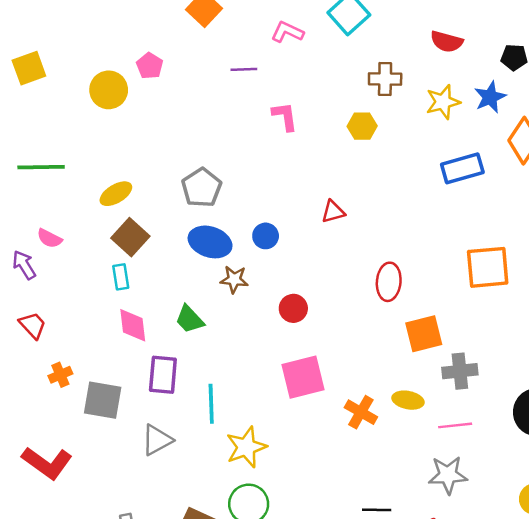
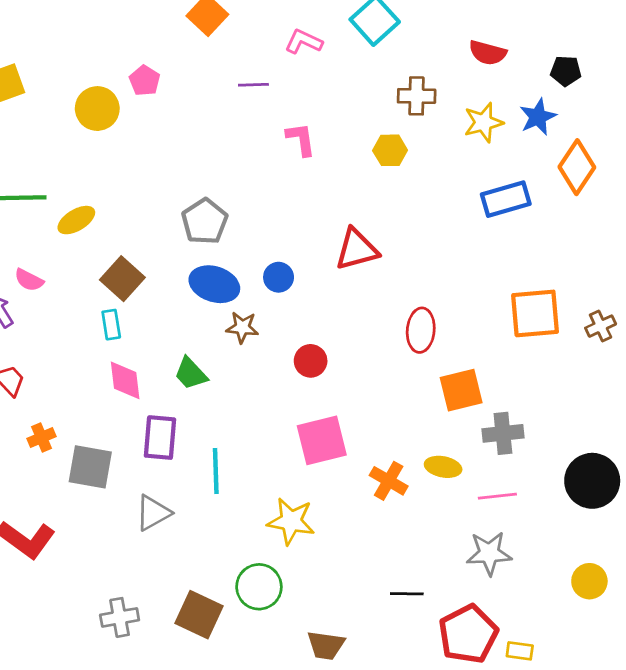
yellow ellipse: (116, 194) -> (76, 220), moved
red triangle: (333, 212) -> (357, 249), size x1.6
yellow star: (246, 447) -> (291, 521), moved, turned 30

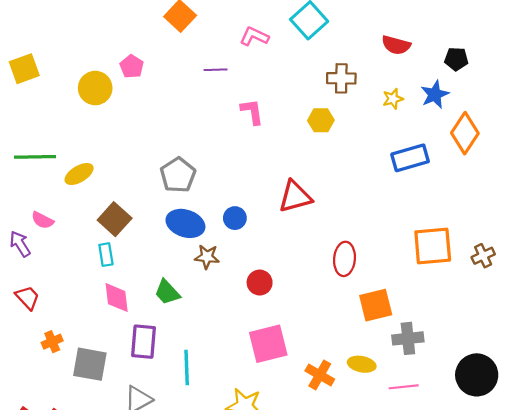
yellow star: (483, 122) -> (393, 99), size x0.7

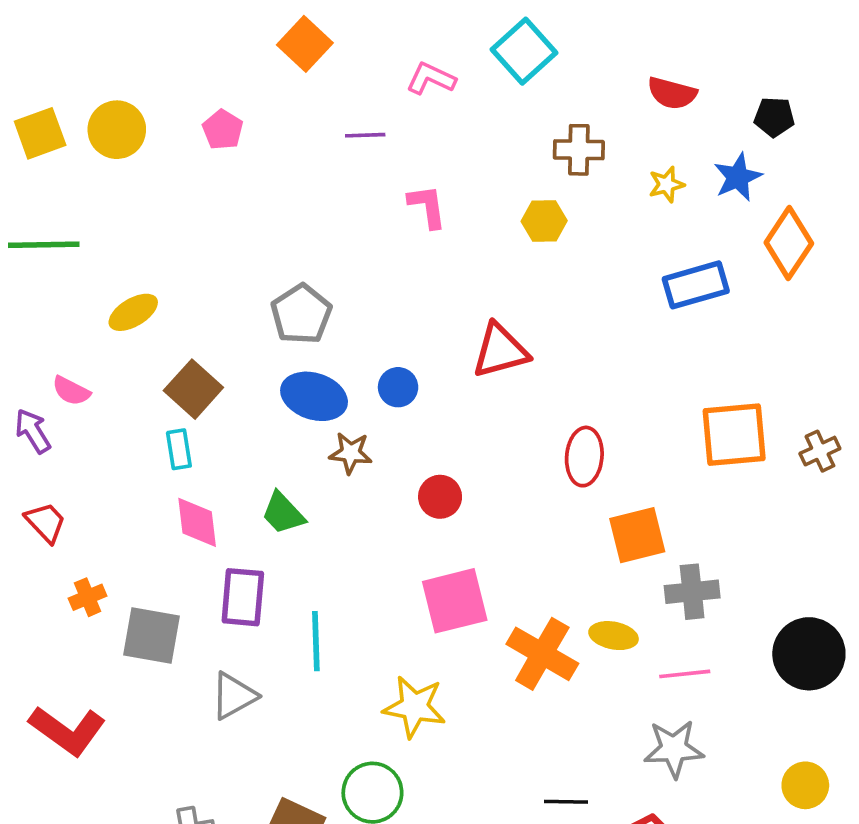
yellow circle: (95, 88) -> (117, 130), moved
green line: (35, 157) -> (44, 245), moved
orange cross: (320, 375) -> (542, 654), size x1.4

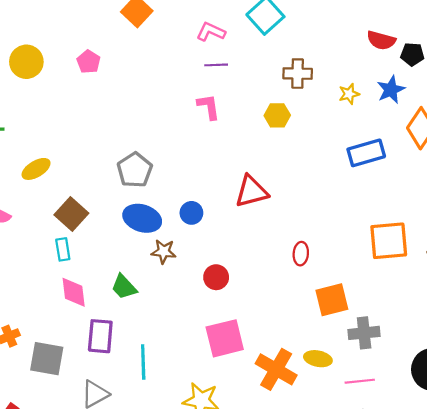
red semicircle: (672, 93) -> (381, 40), moved
purple line: (365, 135) -> (216, 65), moved
red ellipse: (584, 457) -> (301, 254), size x0.7

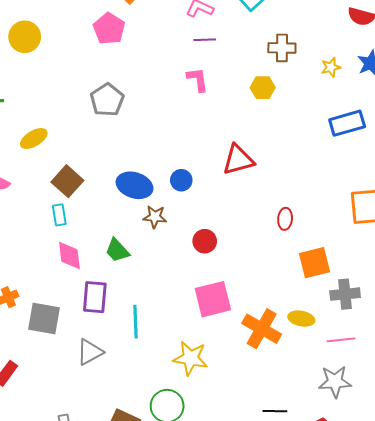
pink pentagon: (89, 62) -> (109, 29), moved, size x1.4
gray pentagon: (135, 170) -> (107, 100), moved

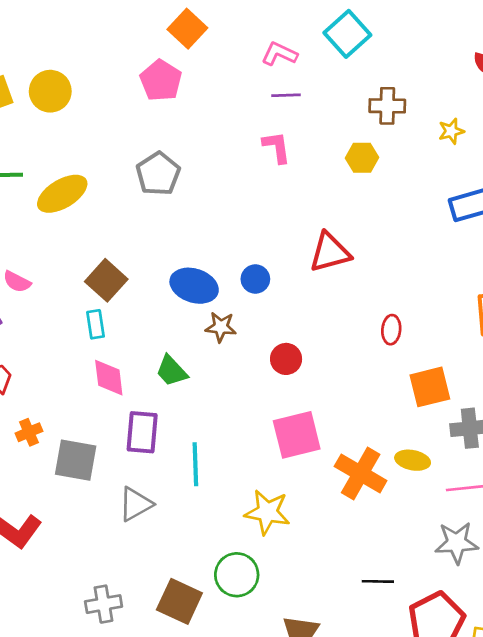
yellow ellipse: (34, 138) -> (62, 194), moved, size x1.4

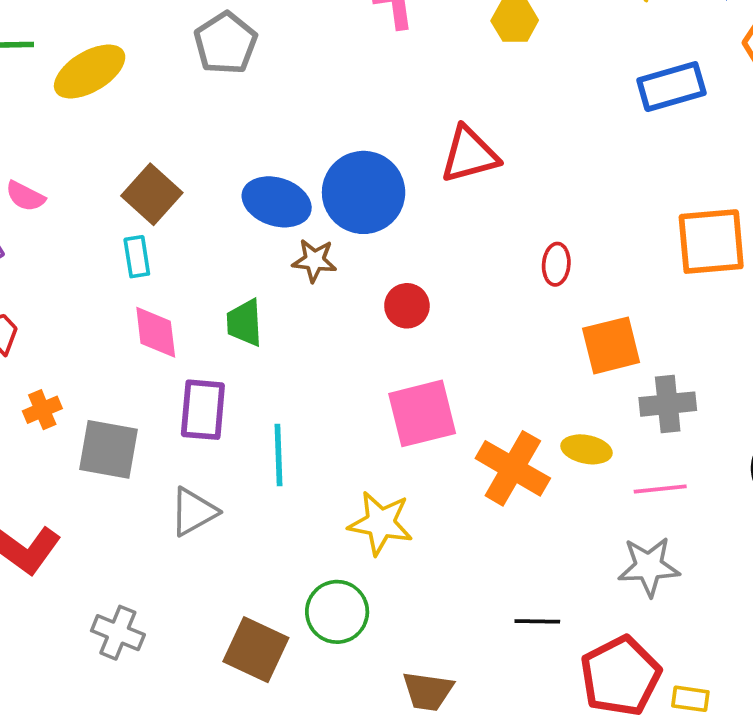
blue circle: (255, 279) -> (364, 192), size x2.0
green trapezoid: (171, 371) -> (244, 323), turned 40
gray cross: (104, 604) -> (118, 633), moved, turned 32

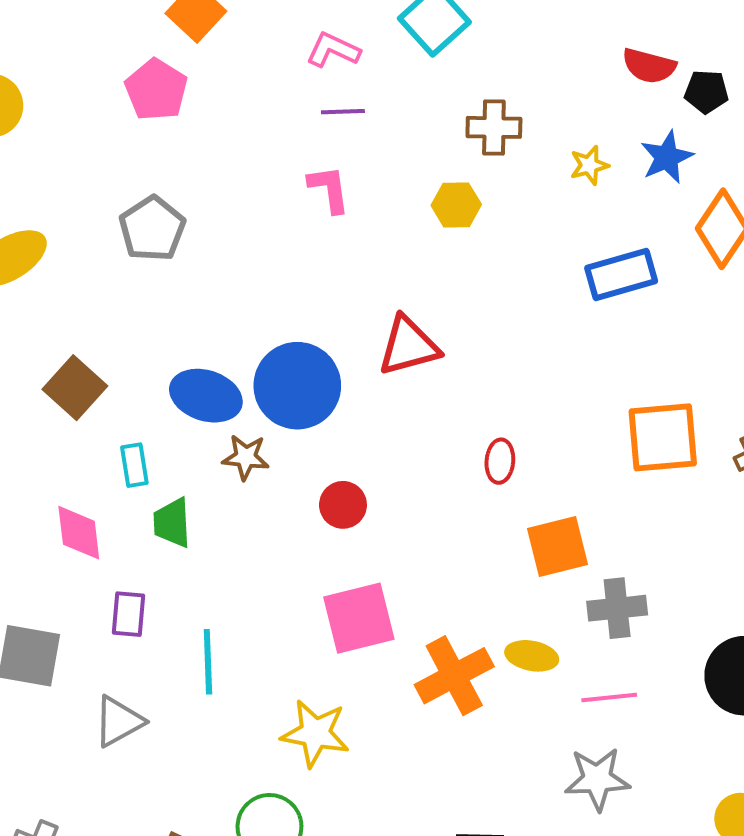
cyan rectangle: (137, 257) -> (134, 465), moved
purple rectangle: (203, 410) -> (128, 614), size x0.7
orange cross: (513, 468) -> (454, 676), turned 32

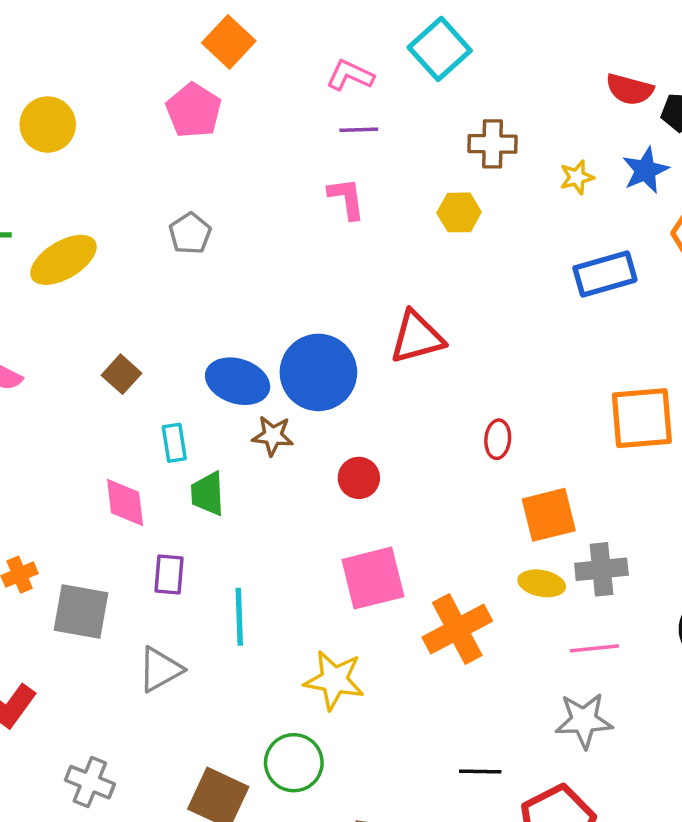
gray pentagon: (152, 229) -> (190, 234), size x0.7
brown square: (75, 388) -> (122, 374), size x0.7
yellow ellipse: (532, 656) -> (542, 583), moved

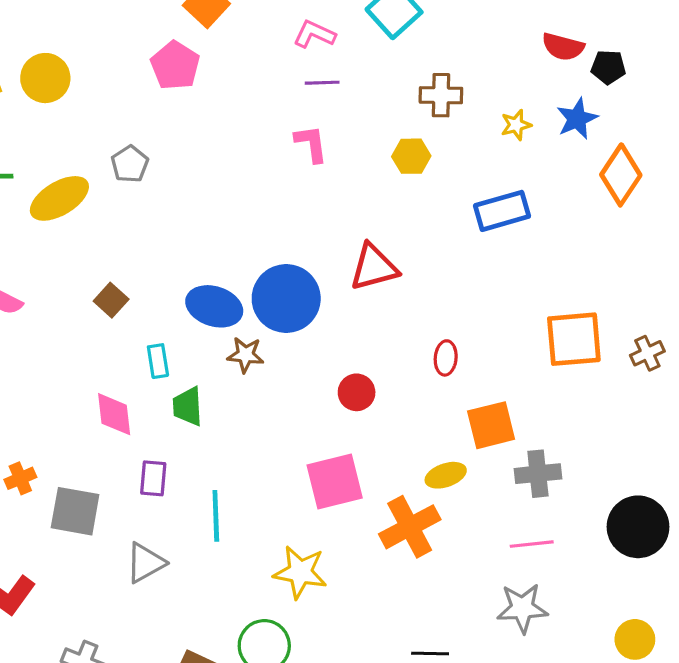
gray pentagon: (190, 234) -> (130, 164), moved
blue rectangle: (605, 274) -> (502, 211), moved
red circle: (359, 478) -> (357, 392), moved
yellow ellipse: (542, 583) -> (446, 475), moved, turned -30

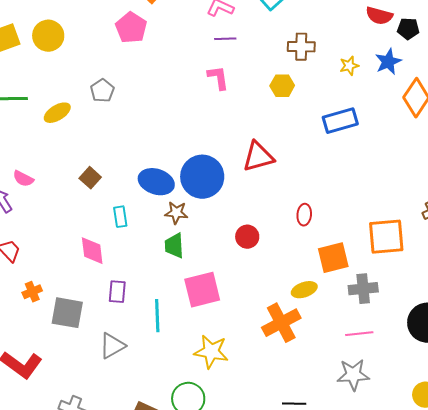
yellow ellipse: (59, 198) -> (57, 113), size x0.7
orange square: (574, 339) -> (386, 237), moved
green trapezoid: (188, 406) -> (174, 246), moved
pink square: (335, 481) -> (202, 290), moved

